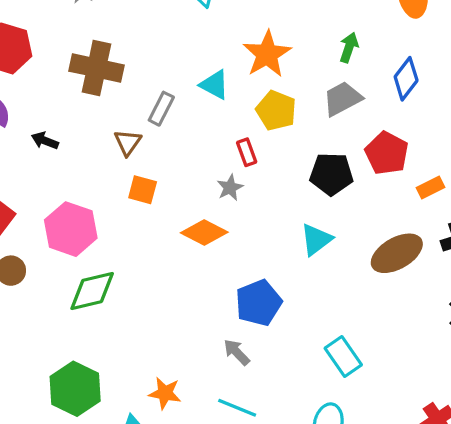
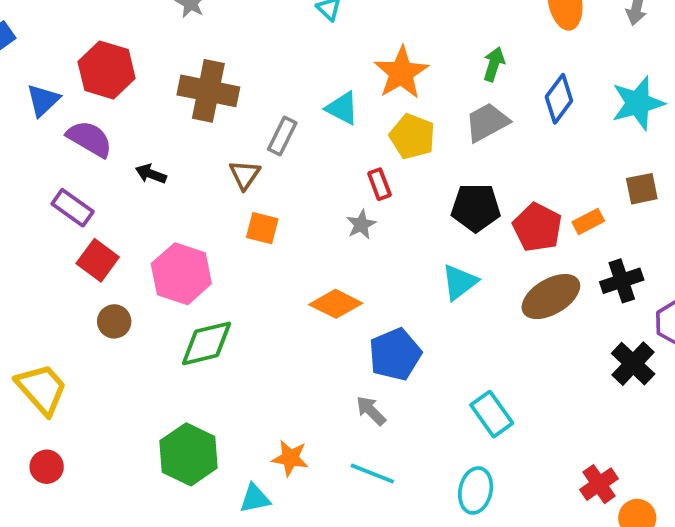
red pentagon: (387, 153) -> (537, 227), moved
orange diamond: (204, 232) -> (336, 304), moved

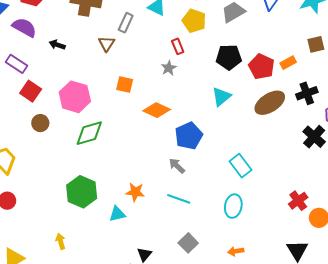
orange square: (262, 228) -> (125, 84), moved

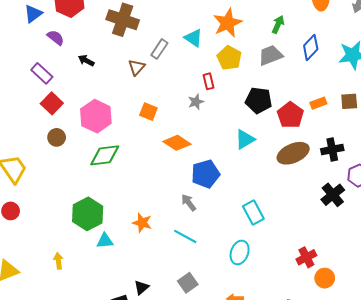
purple semicircle: (24, 27) -> (56, 38), size x0.7
orange rectangle: (288, 63) -> (318, 103), moved
cyan triangle: (117, 214) -> (105, 241), moved

